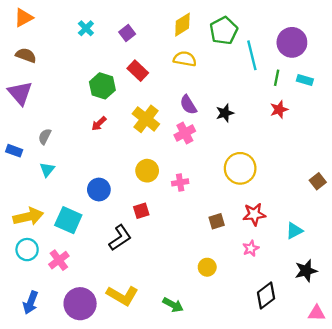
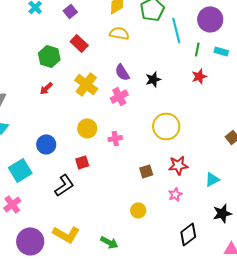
cyan square: (68, 220) -> (20, 170), turned 35

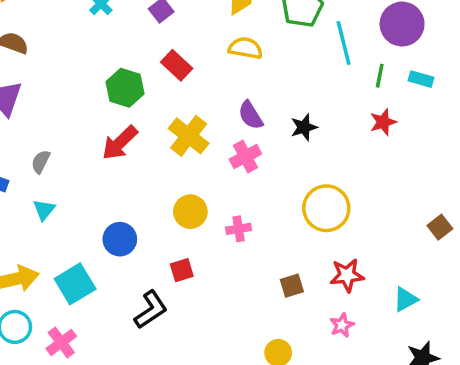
red arrow: (46, 88) -> (120, 143), size x1.6

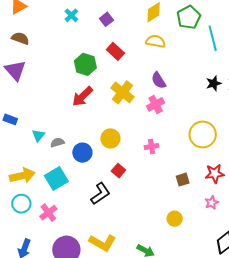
black star: (304, 127) -> (214, 83), moved
gray semicircle: (41, 162) -> (57, 143), moved, turned 48
yellow circle: (190, 212) -> (110, 138), moved
red square: (182, 270) -> (118, 171), turned -32

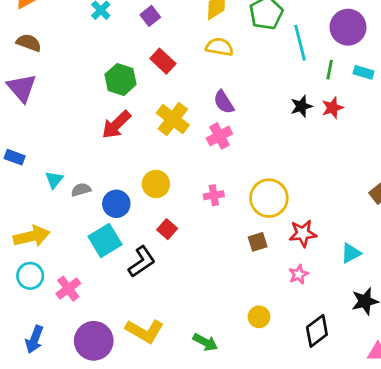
yellow circle: (203, 134) -> (269, 198), moved
cyan square: (56, 179) -> (105, 240), moved
yellow circle: (175, 219) -> (259, 317), moved

